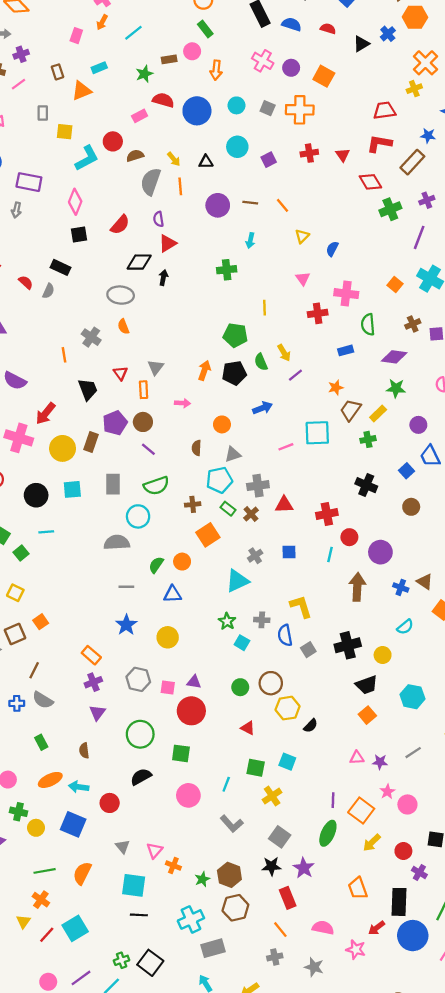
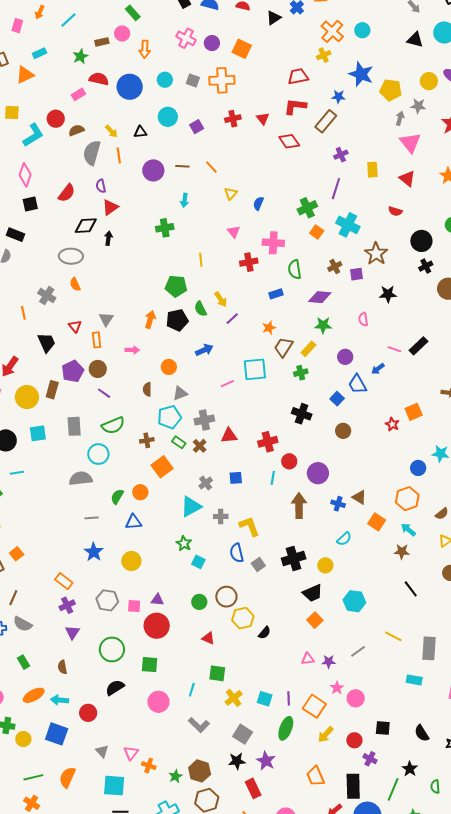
green cross: (390, 209) -> (307, 208), moved
gray cross: (262, 620) -> (221, 516), moved
cyan square: (287, 762) -> (265, 699), moved

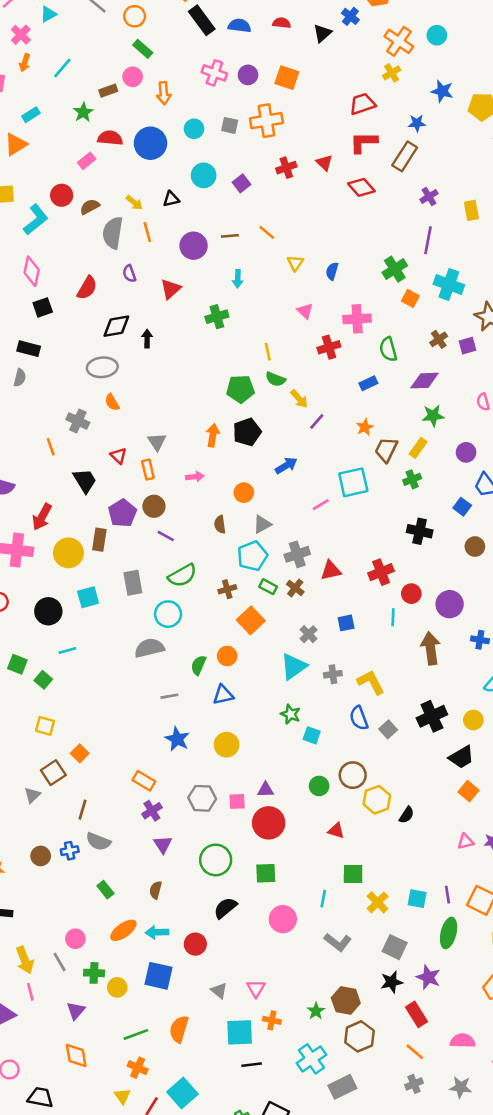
blue star: (361, 74) -> (442, 91), size x0.7
red triangle: (110, 207) -> (171, 289), moved
green semicircle: (200, 309) -> (275, 379), moved, turned -35
brown semicircle: (62, 667) -> (156, 890), turned 32
orange cross: (149, 766) -> (272, 1020), moved

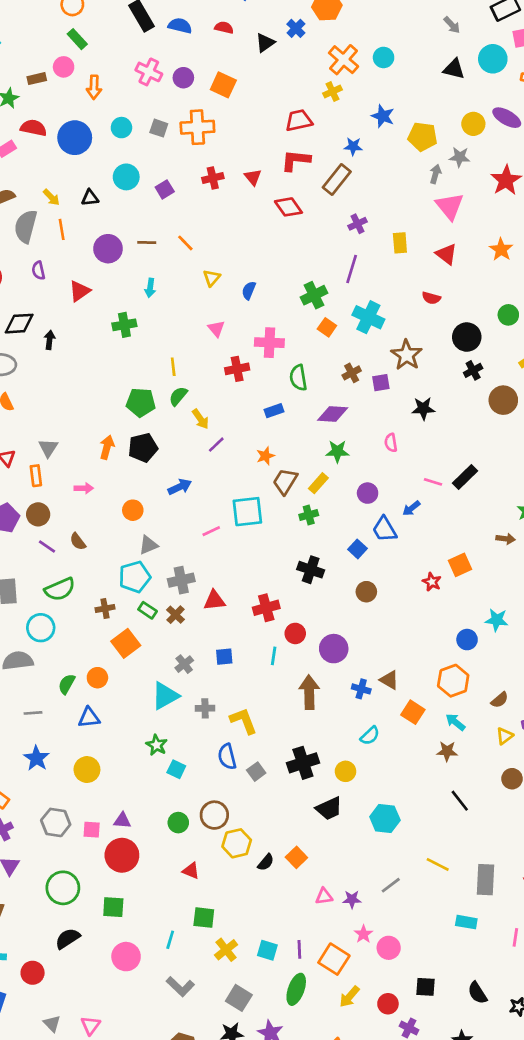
green semicircle: (275, 379) -> (178, 396), turned 102
brown semicircle: (220, 524) -> (78, 542), moved, turned -36
orange square: (469, 791) -> (296, 857), moved

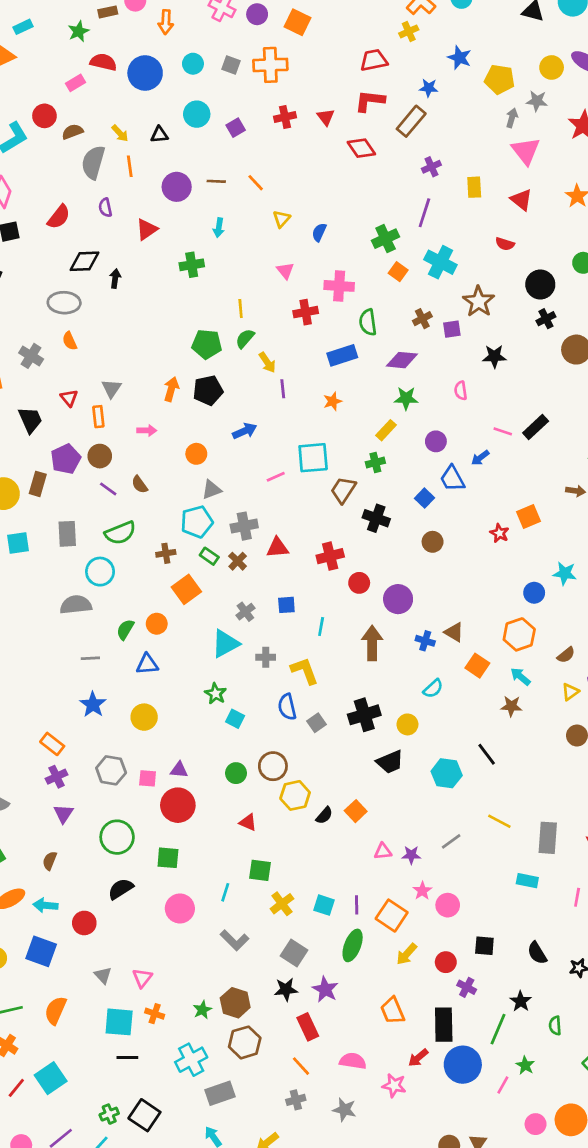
blue rectangle: (274, 411) -> (342, 355), size x1.5
purple line: (216, 445) -> (283, 389), turned -54
brown trapezoid: (285, 481) -> (343, 490), moved
cyan line: (274, 656) -> (321, 626), moved
black line: (460, 801) -> (487, 754), moved

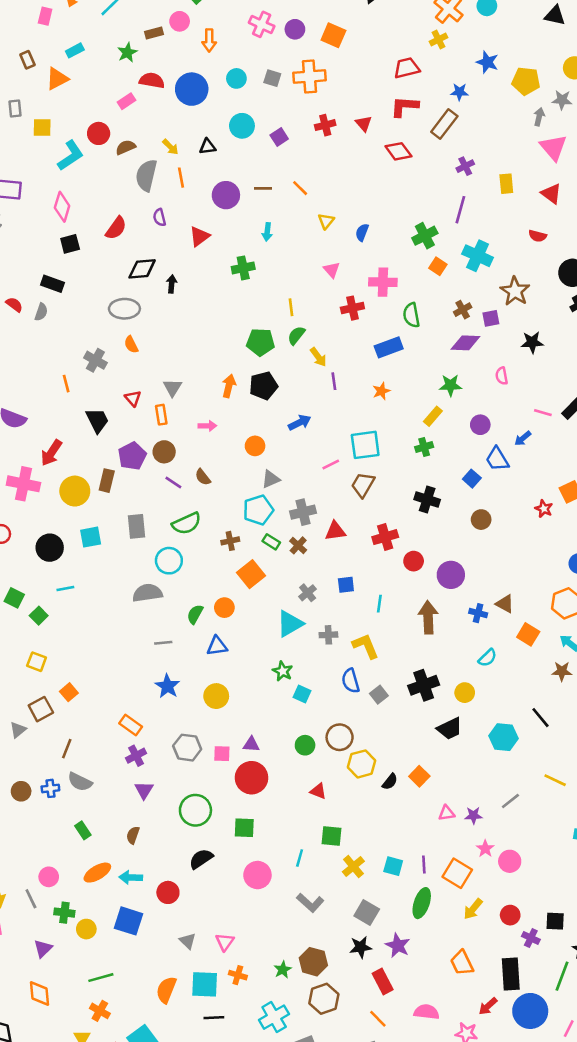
purple diamond: (402, 360) -> (465, 343), moved
brown trapezoid: (343, 490) -> (363, 485), moved
black square: (484, 946) -> (555, 921), moved
orange semicircle: (56, 1010) -> (166, 990), moved

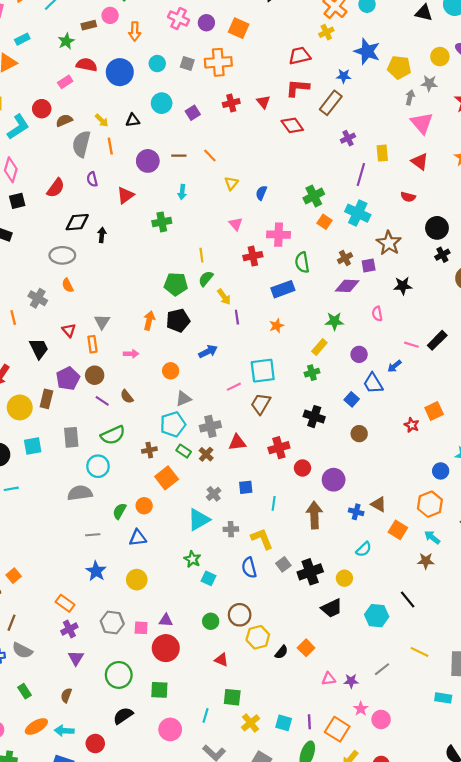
blue star: (487, 62) -> (367, 51), size x1.4
purple line: (460, 210) -> (361, 175), moved
gray square: (379, 695) -> (283, 564), moved

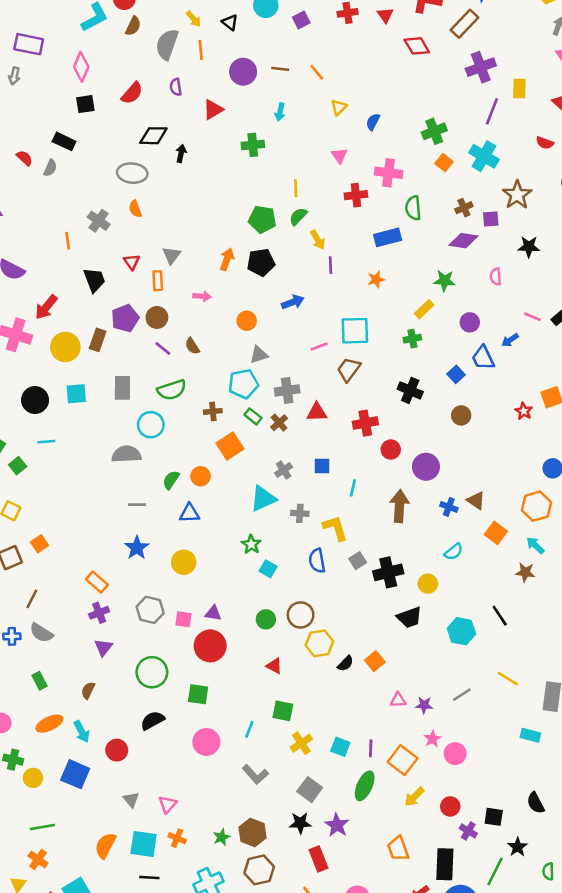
brown semicircle: (64, 120) -> (133, 26), moved, turned 133
black triangle: (133, 120) -> (230, 22), turned 40
purple cross: (348, 138) -> (481, 67), size x1.6
cyan arrow: (64, 731) -> (82, 732), turned -126

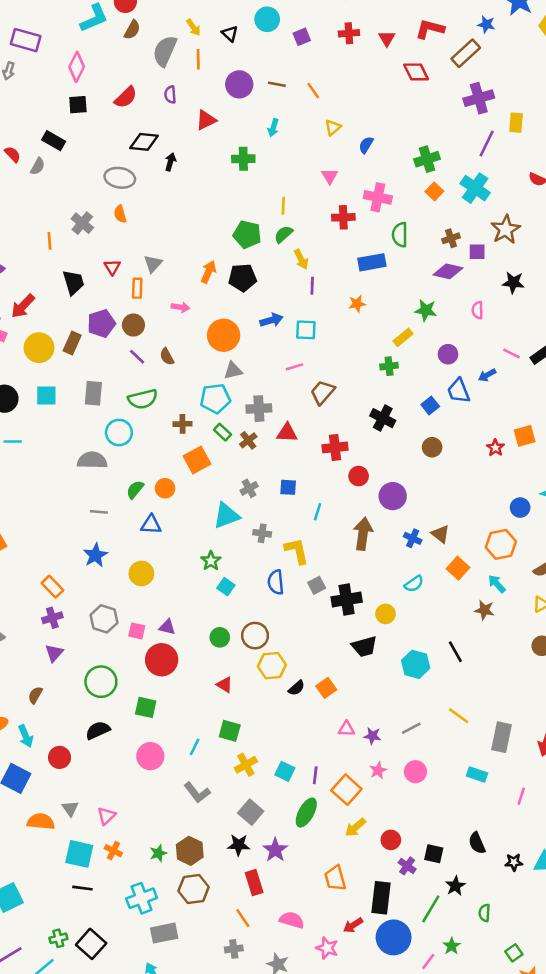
orange circle: (247, 321) -> (224, 335), size x1.6
cyan square: (355, 331) -> (306, 330), moved, size x0.7
pink circle: (455, 754) -> (415, 772), moved
orange semicircle: (105, 845) -> (41, 821), moved, turned 64

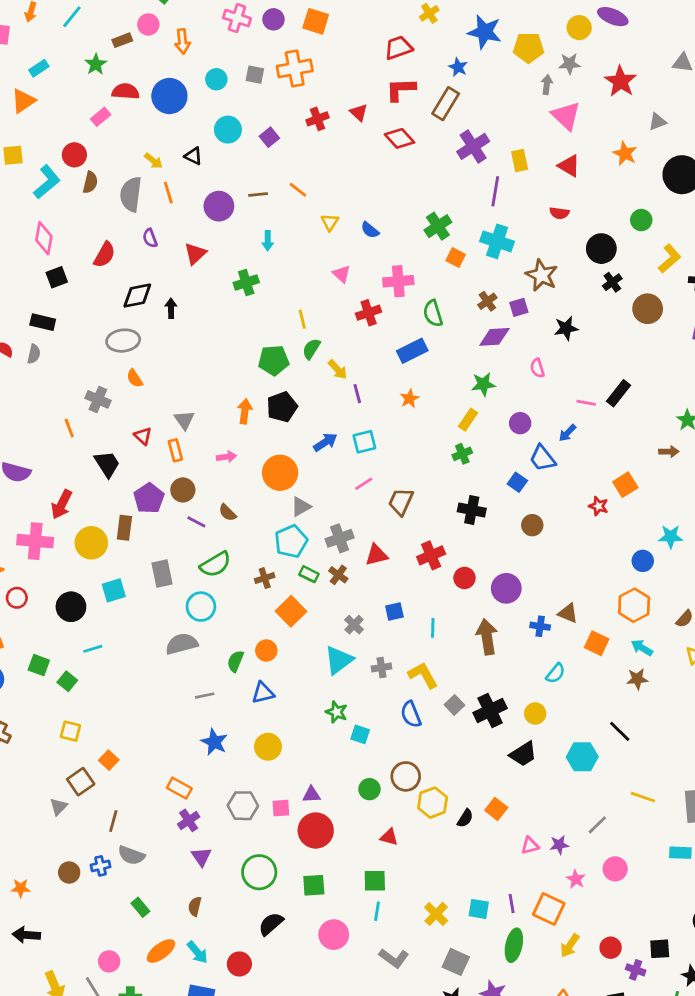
blue star: (486, 24) -> (458, 67), turned 30
blue semicircle: (366, 145) -> (370, 230), turned -66
green square: (230, 731) -> (375, 881), moved

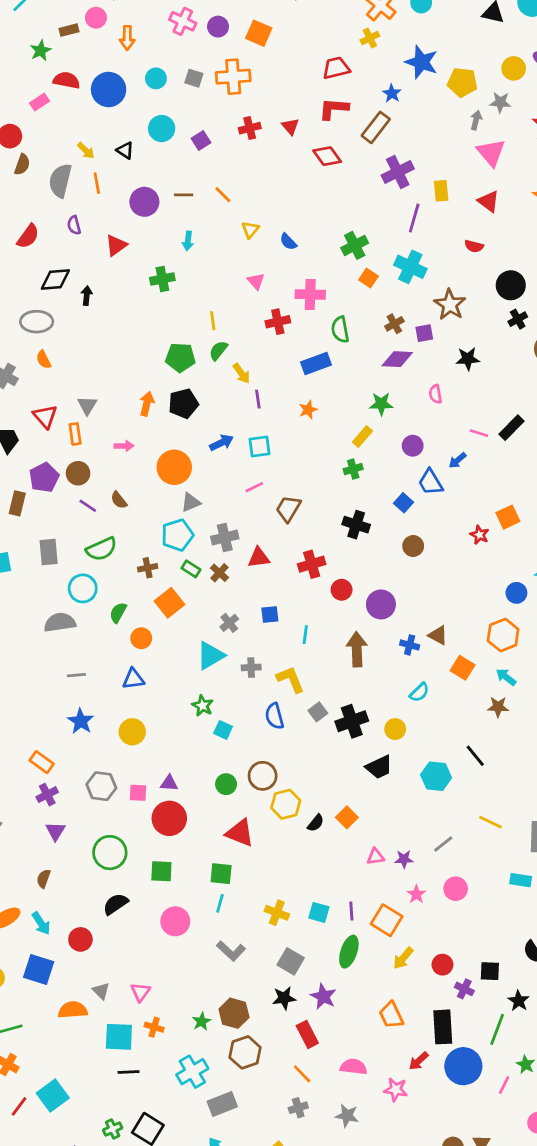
red triangle: (143, 436) -> (45, 416), size x1.4
green semicircle: (235, 661) -> (118, 613), moved
red triangle: (389, 837) -> (240, 833), size x1.6
yellow cross: (436, 914) -> (277, 913), turned -30

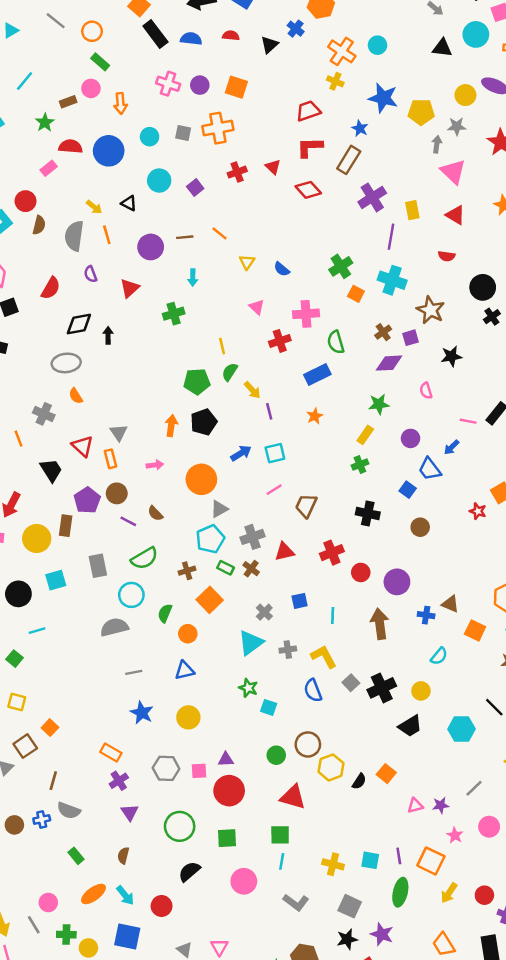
yellow cross: (370, 38) -> (335, 81), turned -35

